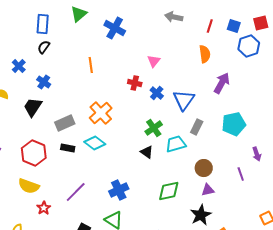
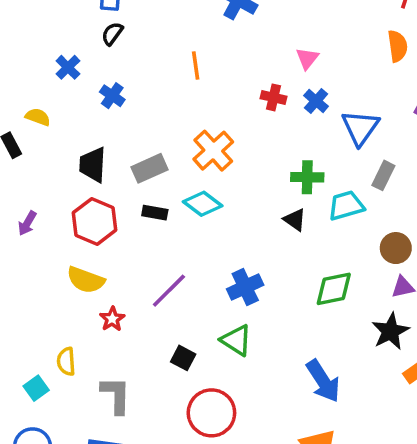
blue cross: (157, 93) -> (316, 101), moved
black trapezoid: (33, 107) -> (93, 165), moved, turned -30
green cross: (154, 128) -> (307, 177), turned 36

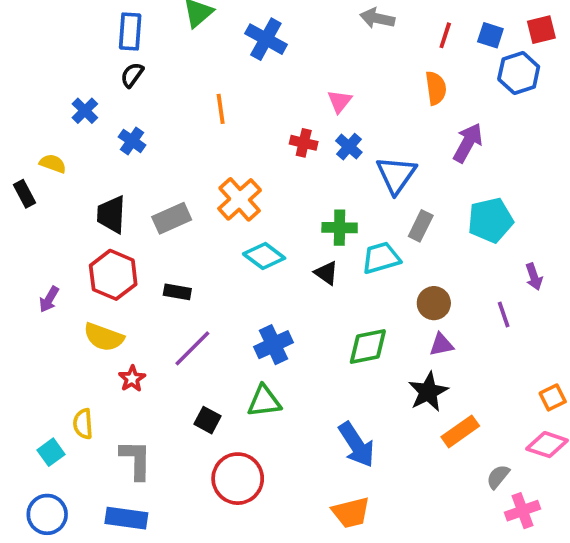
cyan diamond: (203, 204) -> (264, 256), moved
black rectangle: (155, 213) -> (177, 292), moved
purple arrow: (27, 223) -> (49, 299), moved
green triangle: (236, 340) -> (264, 401), turned -40

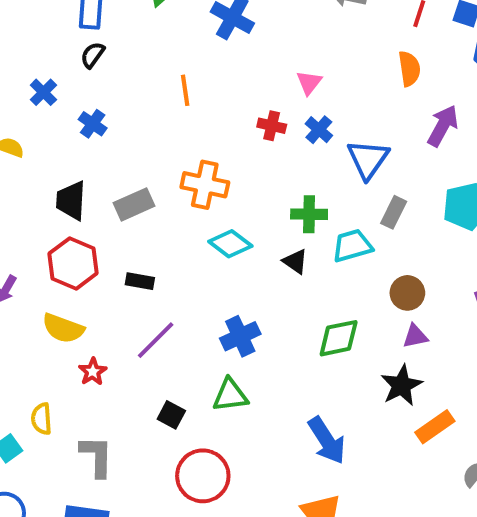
orange cross: (240, 199) -> (205, 185), turned -36

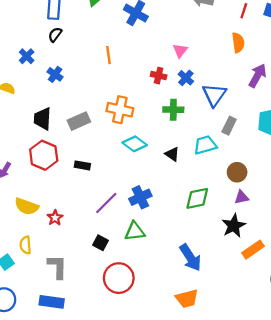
green cross: (309, 214) -> (173, 110), moved
yellow semicircle: (63, 328) -> (27, 206), moved
purple line: (156, 340) -> (106, 203), moved

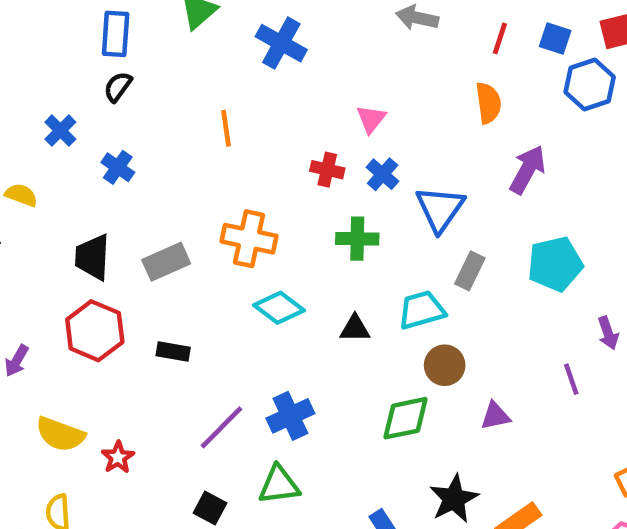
black triangle: (172, 154) -> (355, 328), turned -35
brown circle: (237, 172) -> (445, 365), moved
black star: (234, 226) -> (454, 499), moved

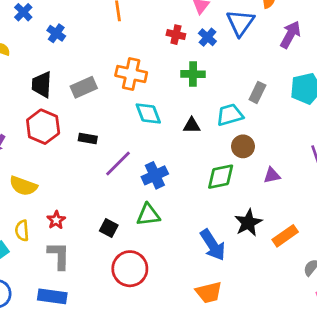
blue triangle: (440, 209) -> (240, 23), moved
cyan diamond: (279, 308) -> (148, 113), turned 32
purple line: (221, 427) -> (118, 163), moved
red star: (118, 457) -> (56, 220), moved

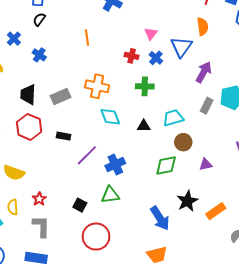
purple arrow: (290, 35) -> (204, 72), moved
gray rectangle: (257, 92) -> (207, 106), moved

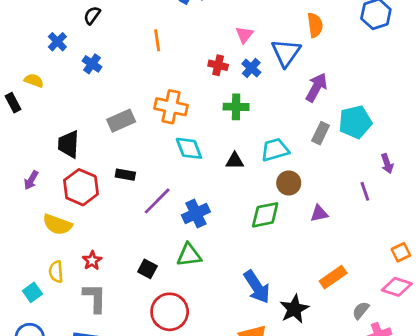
black trapezoid: (28, 94) -> (68, 144), moved
red hexagon: (29, 127) -> (81, 187), moved
black star: (187, 201) -> (294, 309), moved

